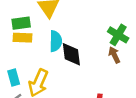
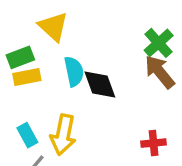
green cross: (118, 35) -> (159, 43), turned 30
brown arrow: (114, 55) -> (160, 72), size x1.5

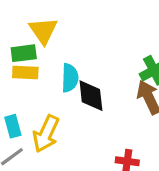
yellow triangle: (53, 27) -> (43, 31), moved

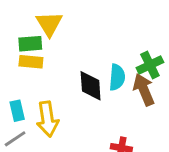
cyan semicircle: (70, 78) -> (117, 77), moved
yellow arrow: (46, 134) -> (47, 119), turned -36

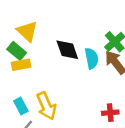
green rectangle: (30, 44) -> (17, 51), turned 60
black diamond: (91, 86) -> (67, 50), moved

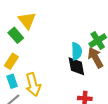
black diamond: (67, 50) -> (76, 66), moved
yellow rectangle: (21, 65) -> (11, 61), moved, turned -56

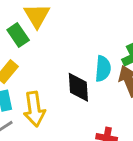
black diamond: (76, 66) -> (78, 87), moved

